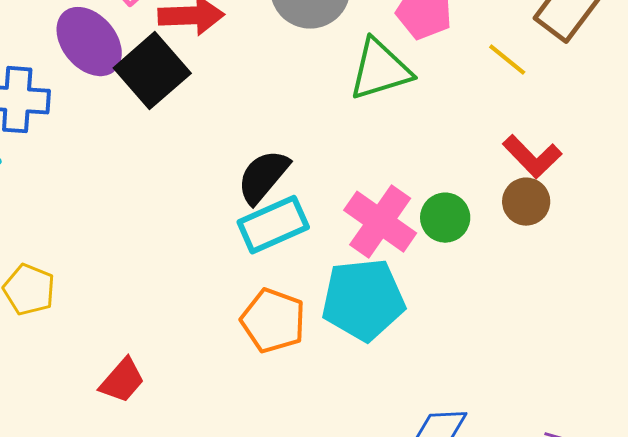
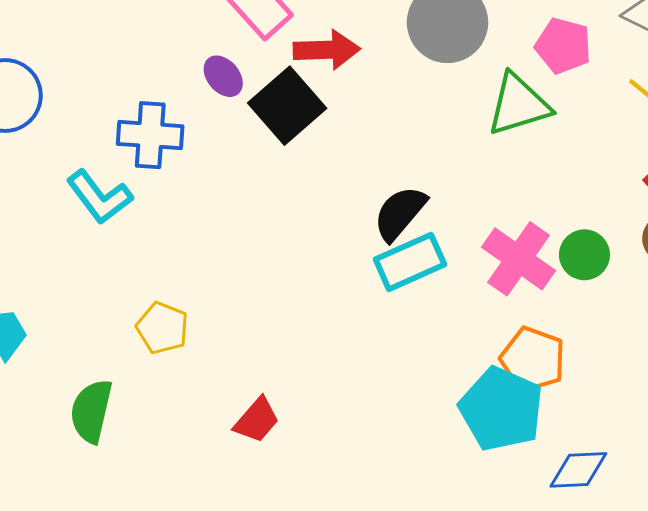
purple ellipse: (89, 42) -> (223, 76), size x0.6
cyan pentagon: (363, 300) -> (501, 409), moved, turned 30
orange pentagon: (273, 321) -> (533, 359), moved

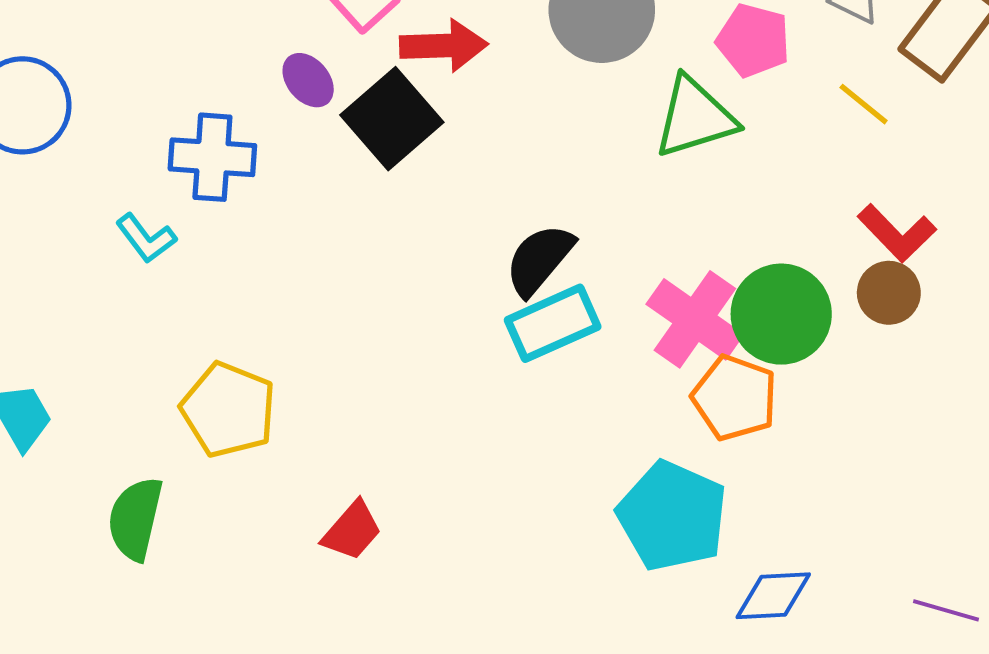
cyan L-shape: (99, 197) -> (146, 238), size x0.7
green circle: (584, 255) -> (781, 314), size x1.5
yellow pentagon: (162, 328) -> (228, 410), size x1.4
orange pentagon: (533, 359) -> (735, 398), moved

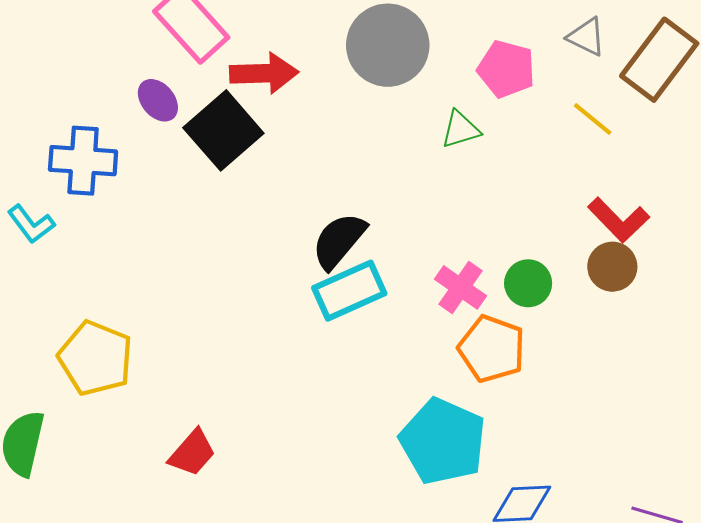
green triangle: (695, 117) -> (461, 129), size x0.6
green circle: (781, 314) -> (528, 283), size x0.6
pink cross: (695, 319) -> (461, 287), size x0.7

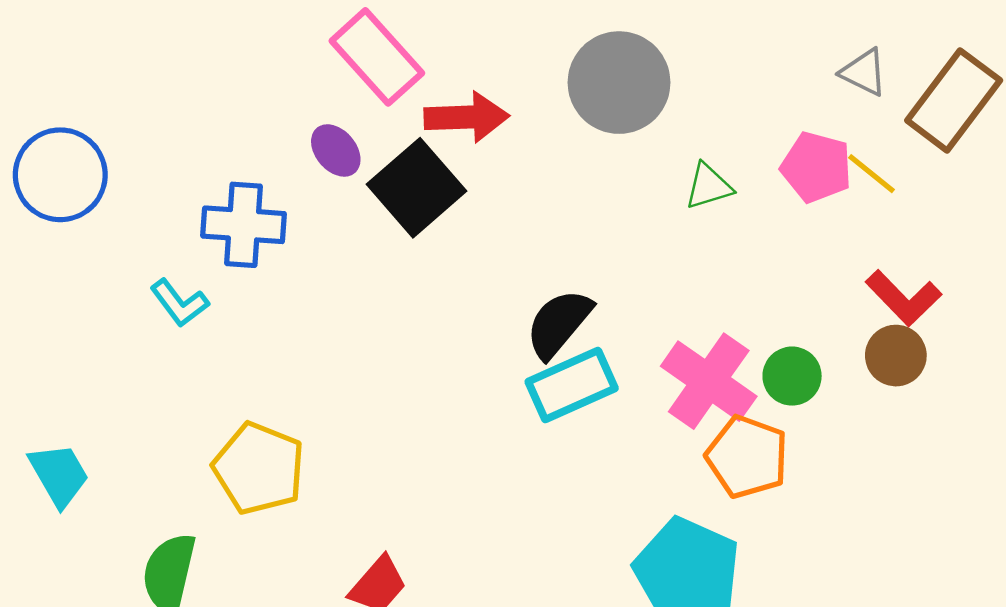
pink pentagon: (506, 69) -> (816, 167), moved
pink cross: (461, 287) -> (709, 381), size x1.5

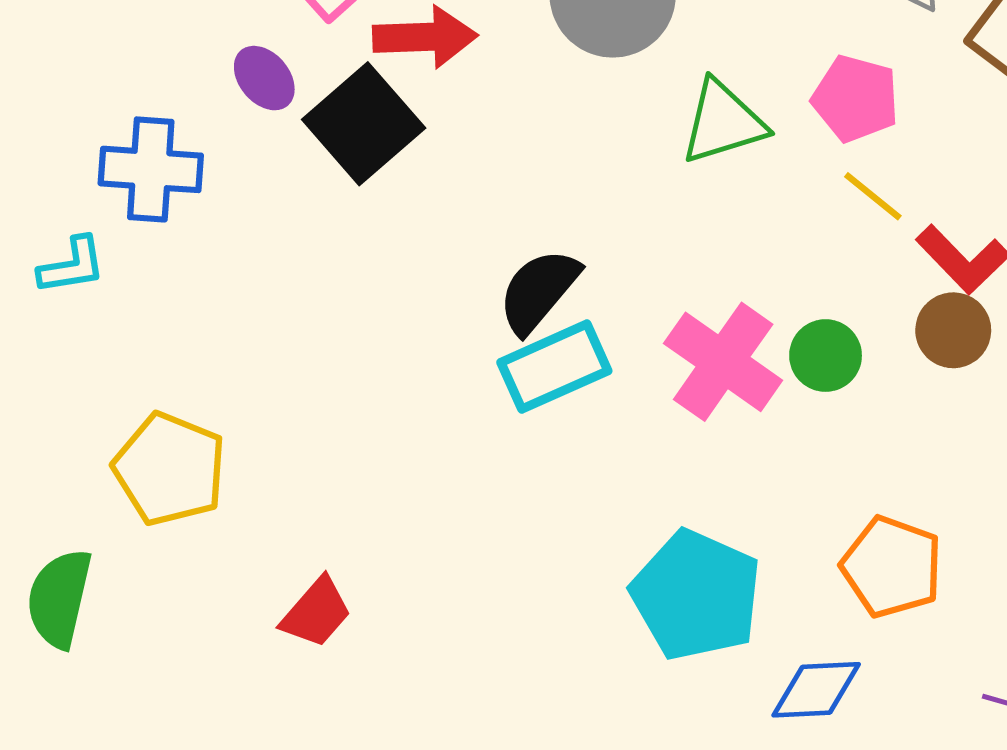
yellow line: (871, 174) -> (873, 196), moved
green triangle: (709, 186) -> (723, 122), size x1.5
cyan L-shape: (179, 303) -> (72, 266), turned -62
orange pentagon: (747, 457) -> (892, 567), moved

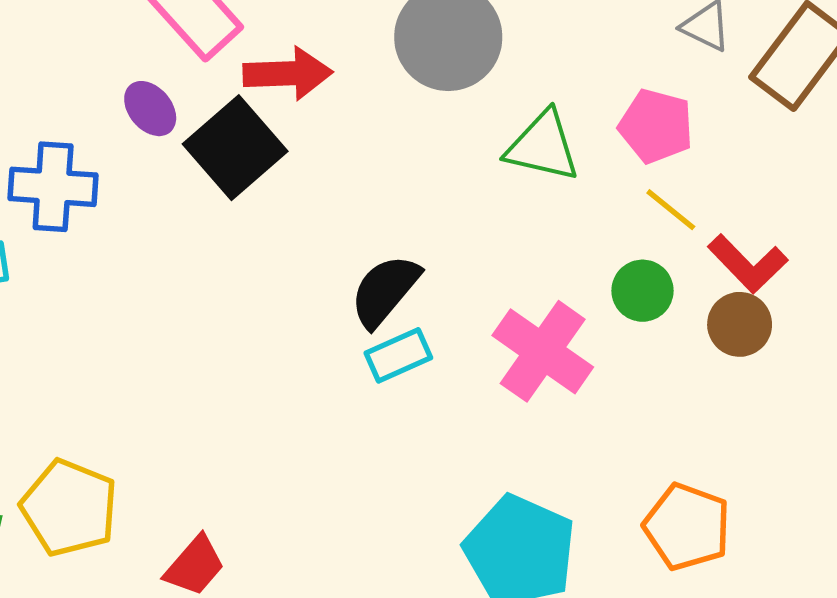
green triangle: (723, 122) -> (543, 146), turned 30
green circle: (826, 356) -> (642, 291), moved
cyan rectangle: (554, 367) -> (398, 355), size x0.7
yellow pentagon: (170, 469) -> (69, 508), moved

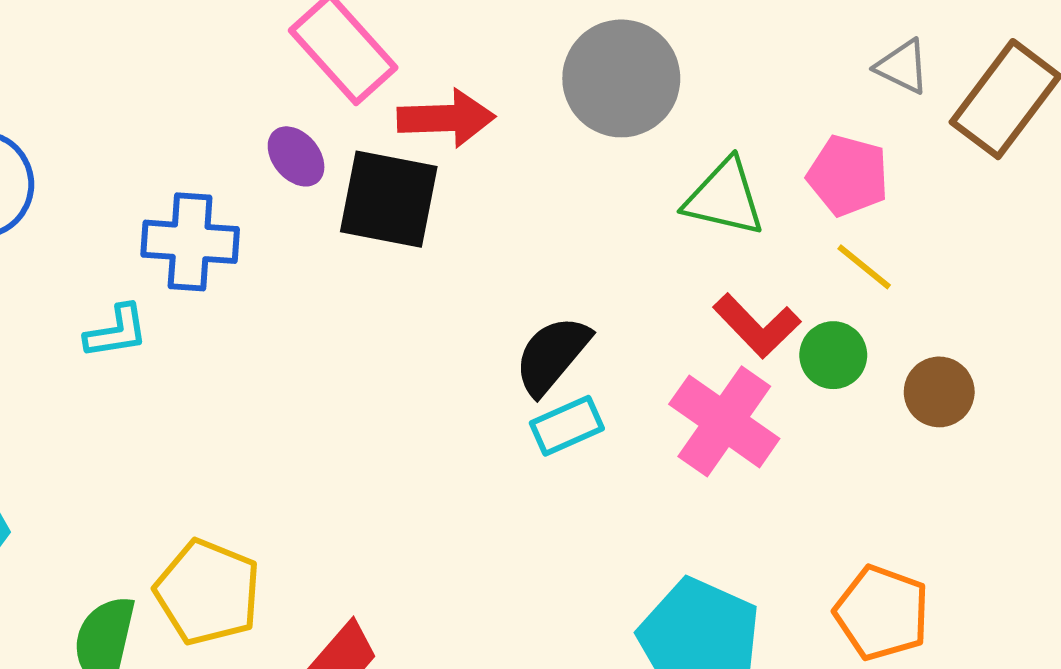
black square: (235, 148) -> (389, 199), turned -38
red L-shape: (748, 264) -> (757, 326), moved

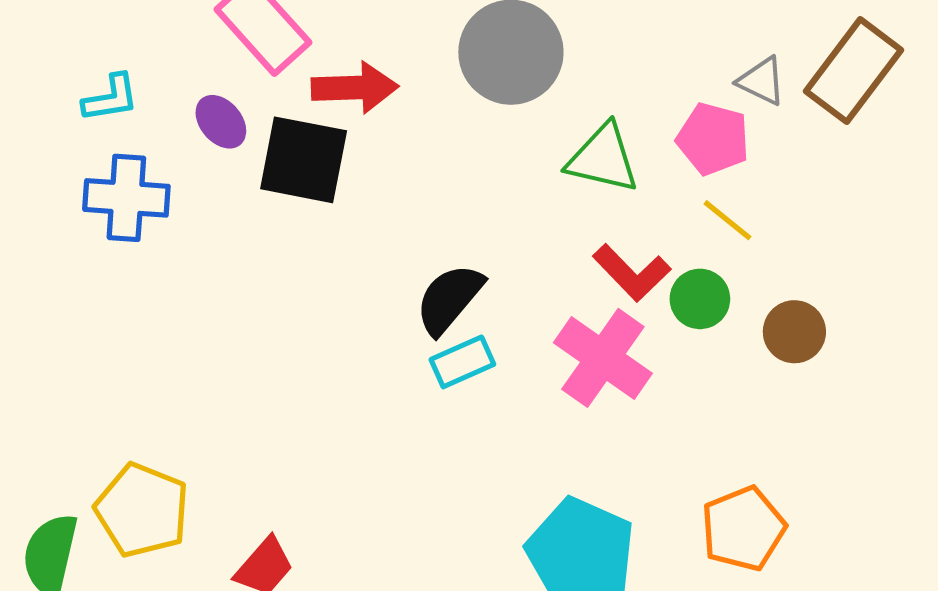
gray triangle: (902, 67) -> (762, 81), moved
cyan L-shape: (116, 332) -> (111, 98), moved
orange pentagon: (882, 613) -> (743, 529), turned 30

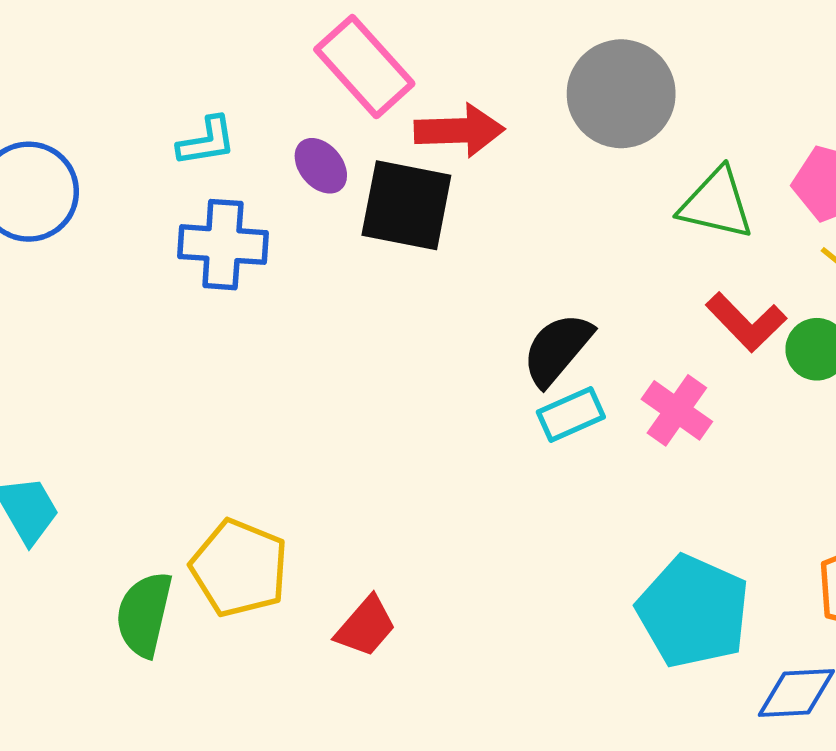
pink cross: (603, 358) -> (677, 410), moved, size x0.7

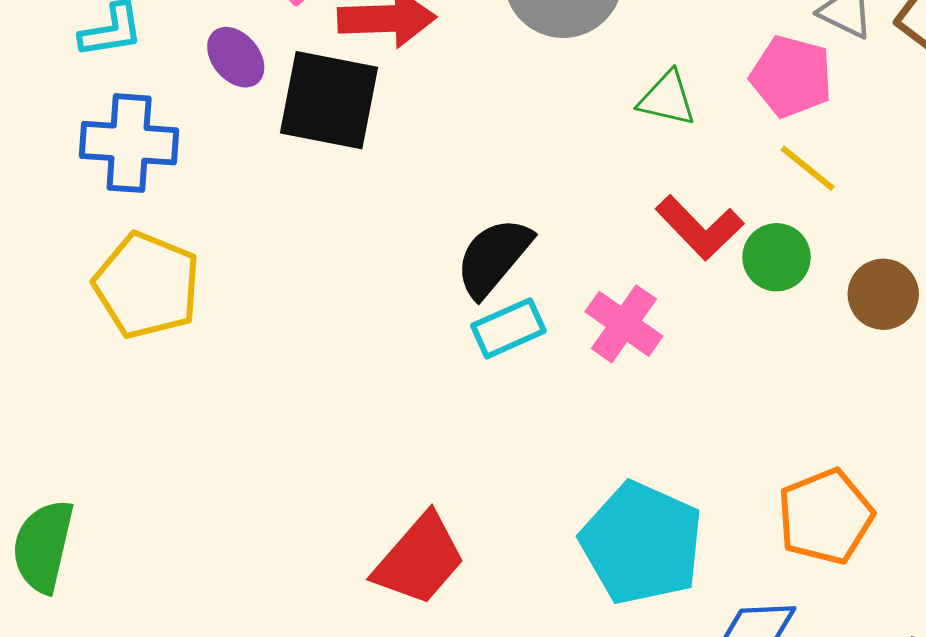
green triangle: (716, 204) -> (667, 99), size x0.7
yellow pentagon: (239, 568) -> (147, 285), moved
red trapezoid: (366, 626) -> (419, 559), moved, size x1.4

